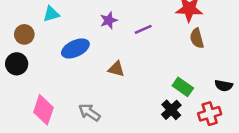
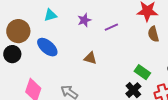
cyan triangle: (51, 14) -> (50, 15), moved
brown circle: (24, 34) -> (18, 31), size x1.5
blue ellipse: (75, 48) -> (47, 47), moved, turned 65

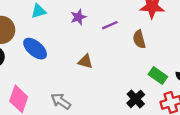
brown semicircle: (153, 34) -> (139, 39), moved
green rectangle: (142, 72) -> (158, 76), moved

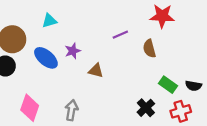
purple star: (78, 17) -> (73, 51), moved
gray arrow: (61, 101) -> (72, 110), turned 66

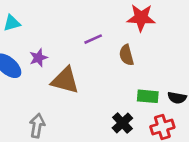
brown triangle: (96, 71) -> (65, 80), size x1.6
green rectangle: (168, 85) -> (148, 96), turned -30

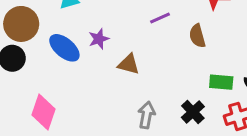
brown triangle: (65, 80) -> (129, 64), size x0.7
gray arrow: (37, 126) -> (147, 115), moved

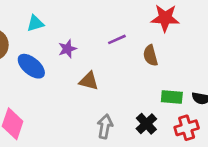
purple star: (99, 39) -> (67, 49), moved

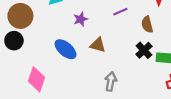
blue ellipse: (31, 66) -> (66, 49), moved
black cross: (146, 124) -> (144, 50), moved

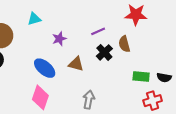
black cross: (144, 50) -> (104, 52), moved
pink diamond: (37, 79) -> (40, 97), moved

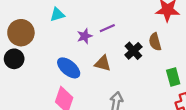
purple line: (98, 31) -> (107, 28), moved
green rectangle: (141, 77) -> (173, 77), turned 70

